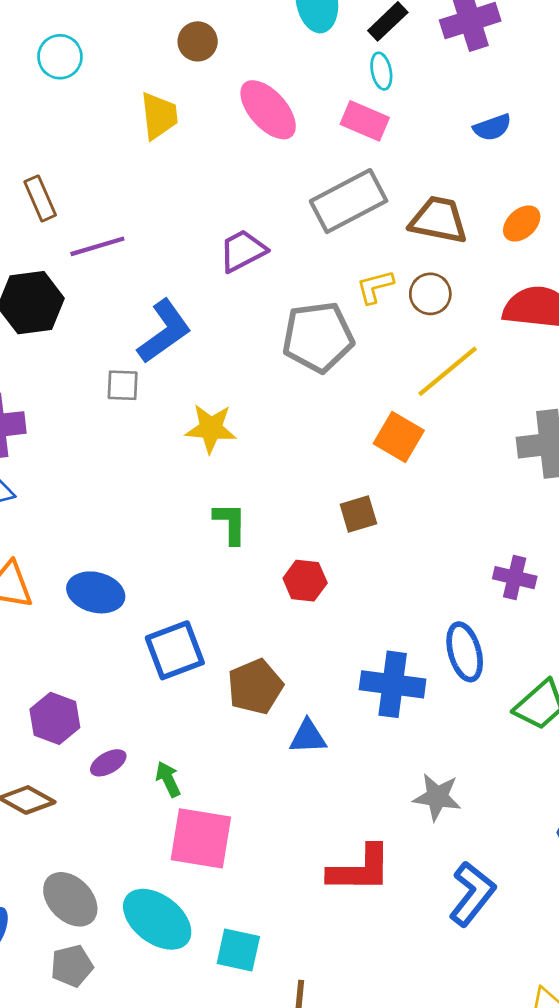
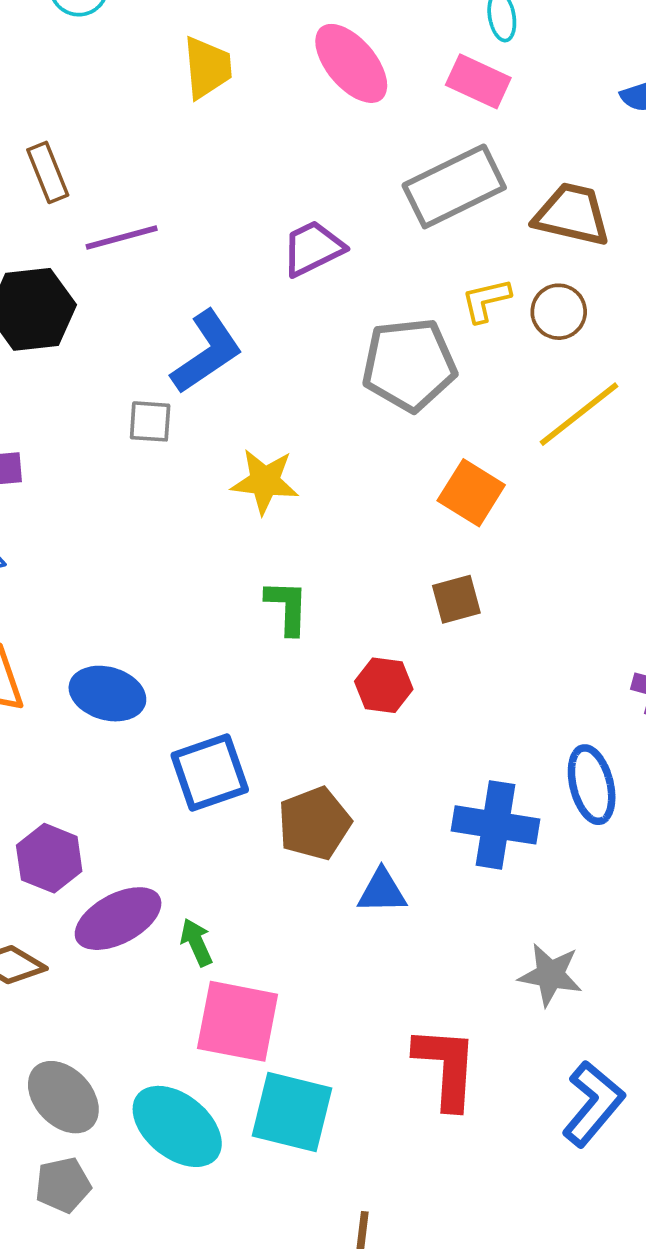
orange square: (399, 437) -> (471, 493), moved
purple ellipse: (108, 763) -> (118, 919), size x1.8
red L-shape: (360, 869) -> (446, 1067), turned -88
cyan square: (238, 950) -> (292, 1112), moved, size x1.4

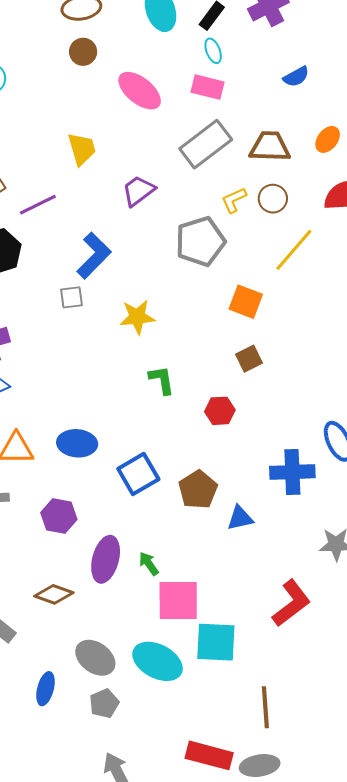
yellow trapezoid: (207, 68) -> (82, 149), moved
purple hexagon: (49, 858) -> (59, 516), moved
purple ellipse: (118, 919) -> (106, 559), turned -36
red L-shape: (446, 1067) -> (291, 603), turned 60

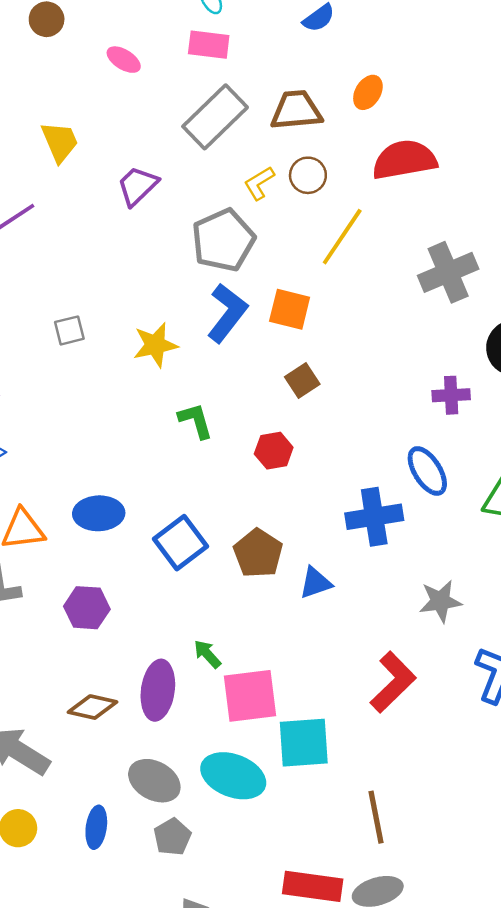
pink ellipse: (140, 91) -> (124, 60), size x0.6
blue L-shape: (94, 256) -> (227, 313), moved
purple ellipse: (106, 559) -> (158, 690), moved

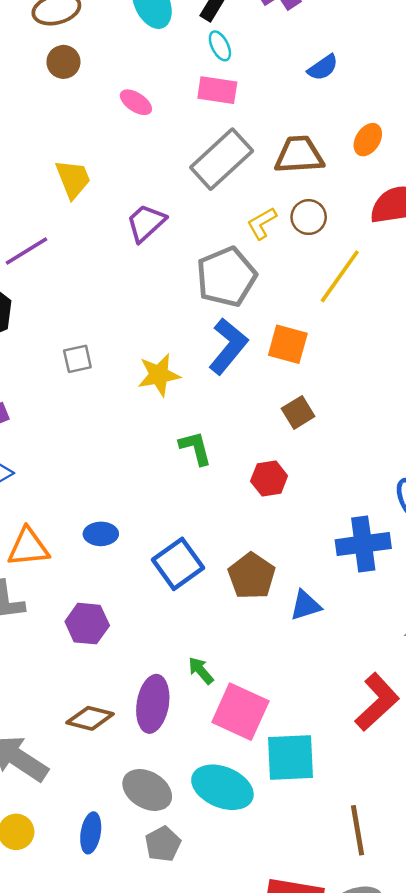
blue ellipse: (99, 513) -> (101, 534), size x0.7
pink square: (250, 696) -> (240, 712), turned 30

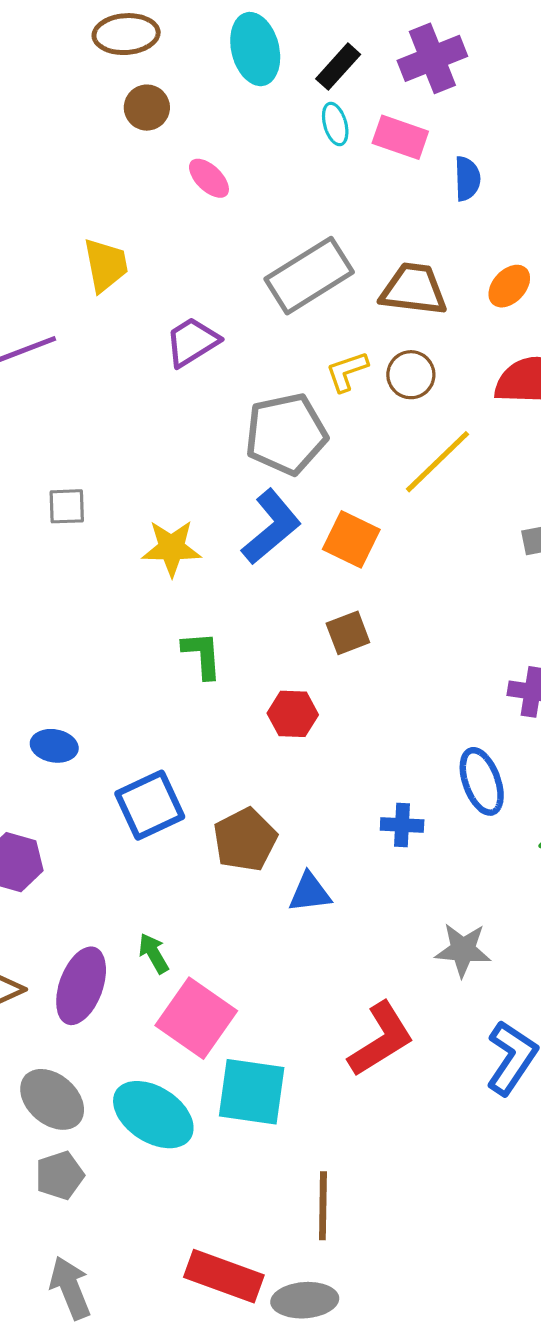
brown circle: (63, 62) -> (147, 108), moved
blue semicircle: (323, 68) -> (467, 179), turned -68
pink rectangle: (217, 90) -> (400, 137), moved
blue cross: (363, 544) -> (402, 825), size x0.6

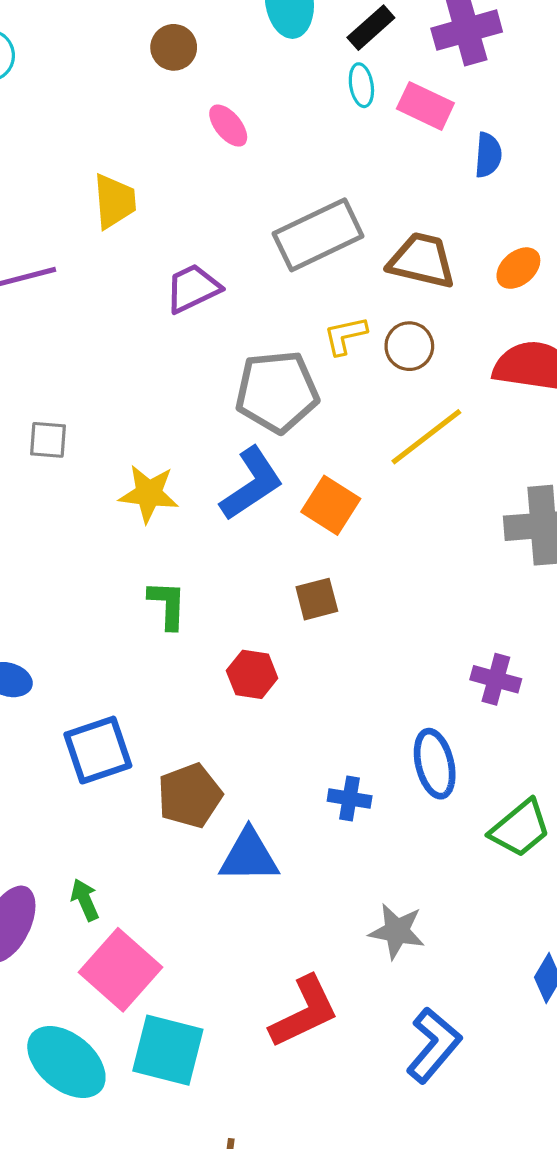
blue triangle: (310, 892) -> (249, 856), size x1.4

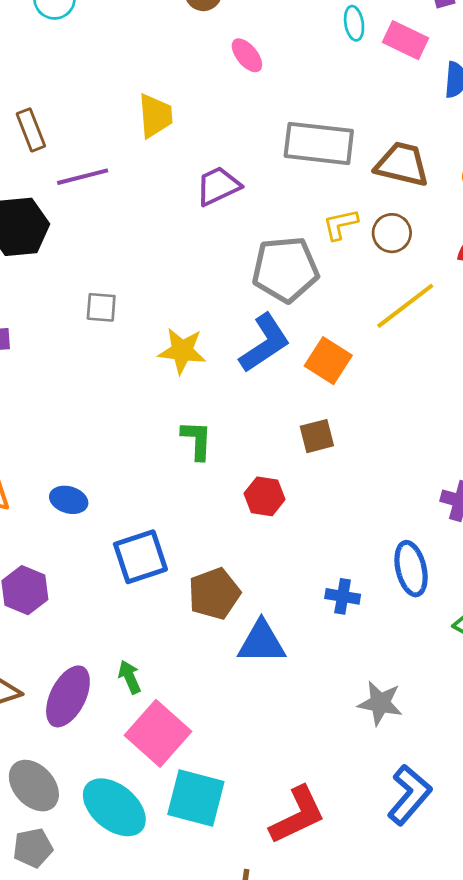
gray rectangle: (318, 235) -> (319, 143), turned 32
red L-shape: (304, 1012) -> (297, 815), moved

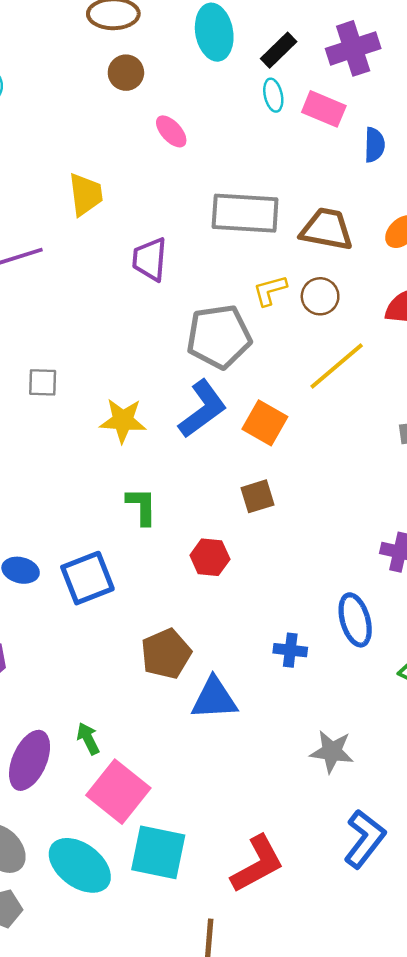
purple trapezoid: (218, 186) -> (150, 259), turned -57
blue square: (140, 557) -> (87, 578), moved

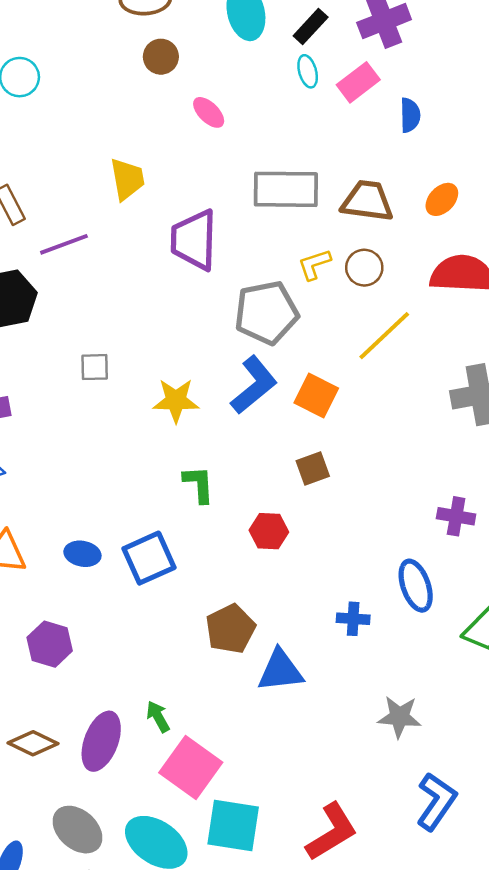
pink rectangle: (324, 109) -> (358, 82), turned -57
purple trapezoid: (150, 259) -> (194, 240), size x1.4

